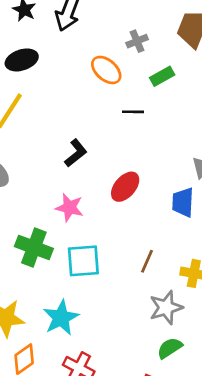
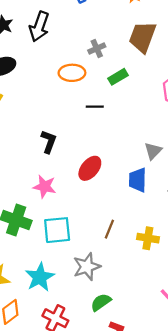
orange ellipse: (106, 70) -> (72, 73), turned -40
black L-shape: (76, 153) -> (49, 142), turned -30
gray star: (166, 308) -> (87, 267), moved
green semicircle: (170, 348) -> (101, 302), moved

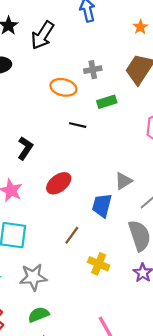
brown line: (109, 229) -> (72, 235), moved

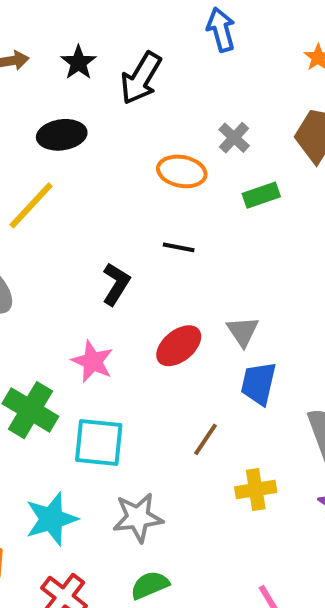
gray cross: (93, 70) -> (234, 138), turned -35
black line: (78, 125) -> (179, 247), moved
gray triangle: (123, 181) -> (243, 331), moved, turned -30
yellow cross: (99, 264) -> (256, 490), turned -30

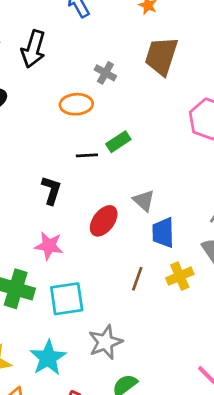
green rectangle: (261, 195) -> (118, 142), moved
yellow cross: (256, 490) -> (180, 276), moved

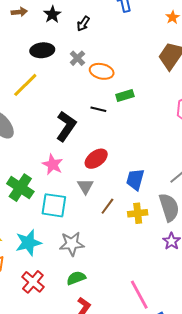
black arrow: (33, 49) -> (83, 24), size x0.6
gray cross: (105, 73) -> (77, 58), moved
green rectangle: (118, 142) -> (125, 96), moved
black L-shape: (51, 190) -> (66, 126), size x1.4
gray triangle: (144, 201) -> (85, 186), moved

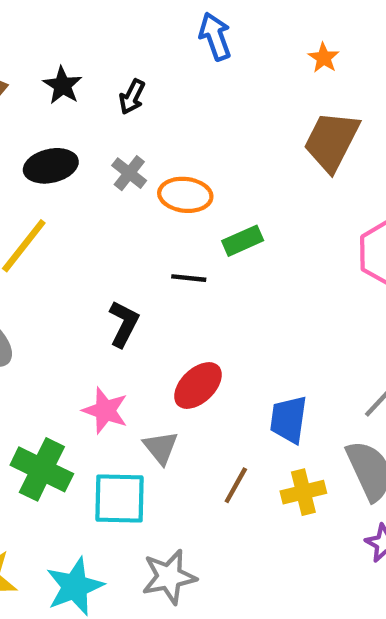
black L-shape: (66, 126) -> (124, 324), size x0.7
gray triangle: (85, 186) -> (161, 448), moved

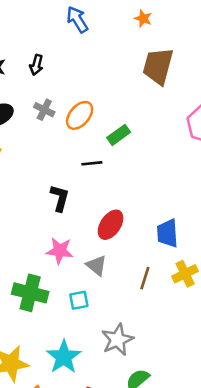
orange ellipse: (185, 195) -> (80, 115), turned -44
cyan square: (119, 498) -> (79, 300), size x0.6

